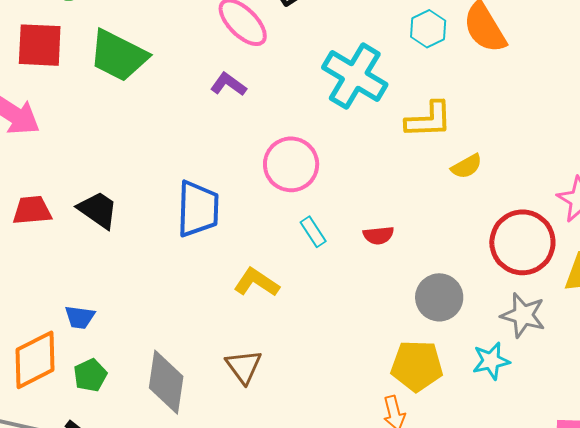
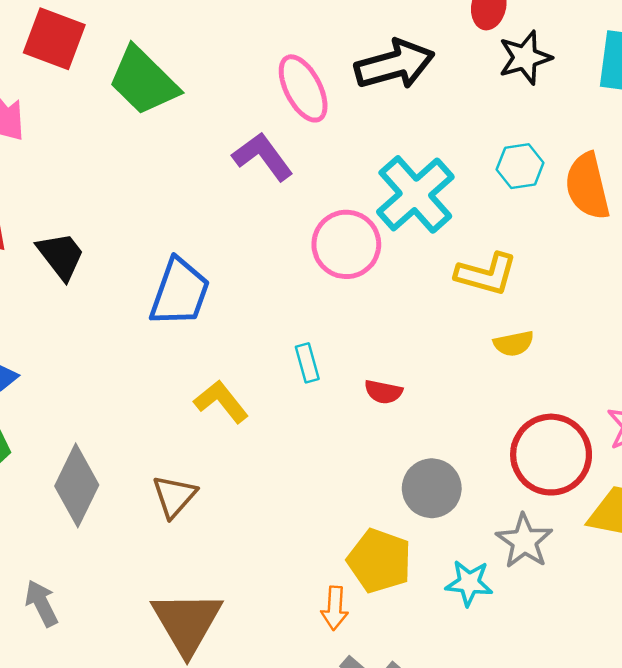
purple L-shape: (228, 84) -> (263, 157), size x1.4
pink circle: (291, 164) -> (346, 244), moved

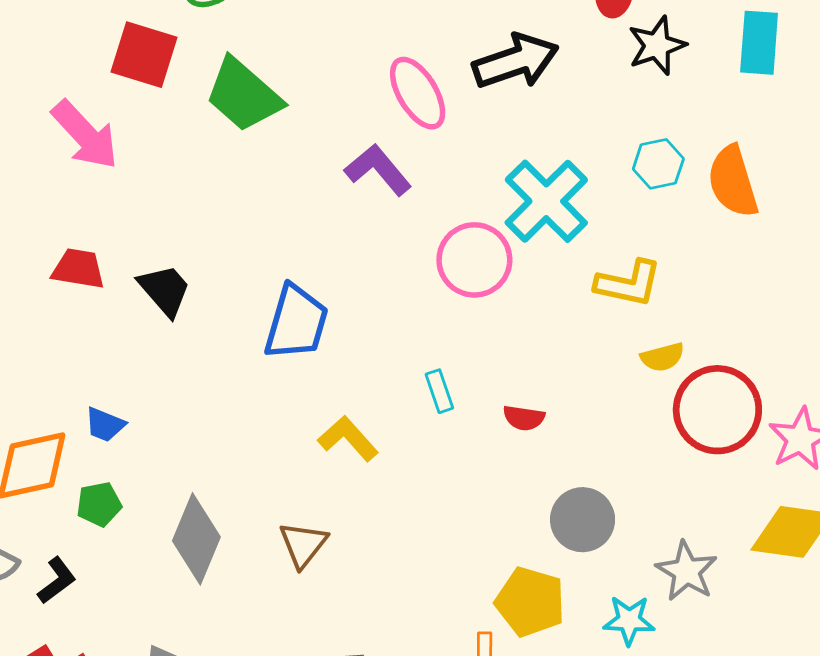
red circle: (551, 455) -> (717, 410), moved

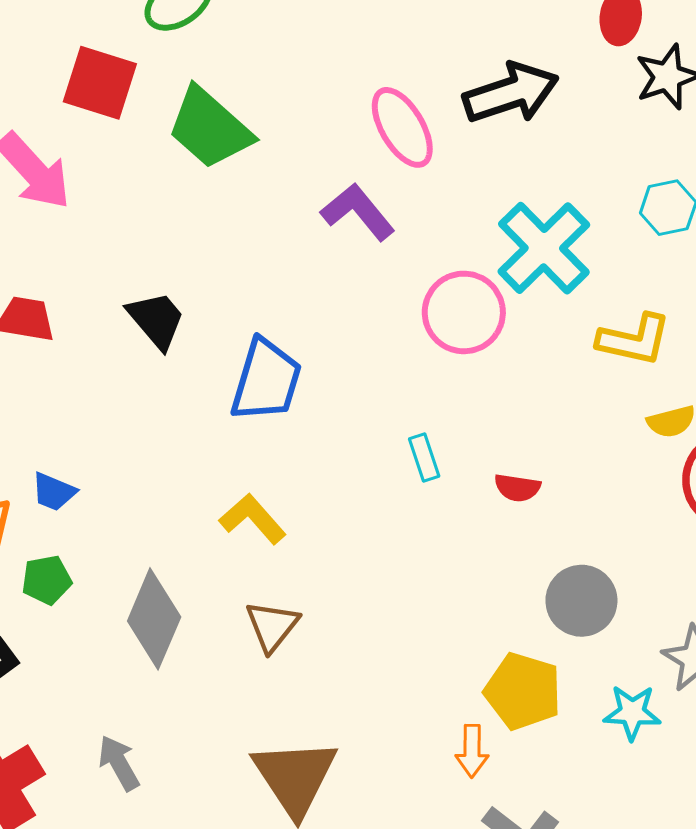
black trapezoid: (165, 290) -> (156, 320), moved
yellow L-shape: (348, 439) -> (253, 519), moved

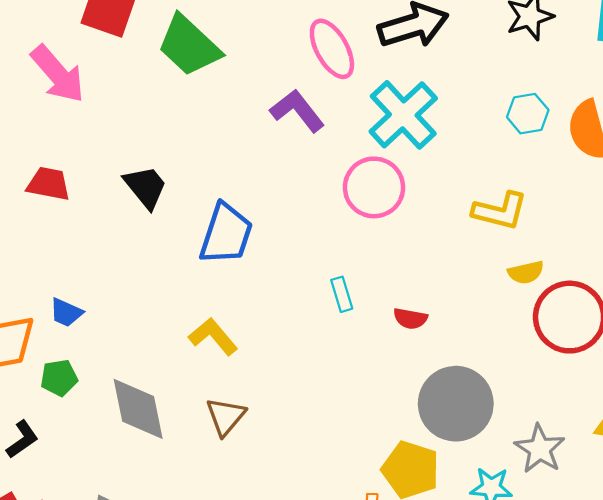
cyan cross: (544, 248) -> (403, 115), moved
gray circle: (581, 601) -> (456, 404), size x1.4
gray diamond: (154, 619) -> (138, 409), turned -36

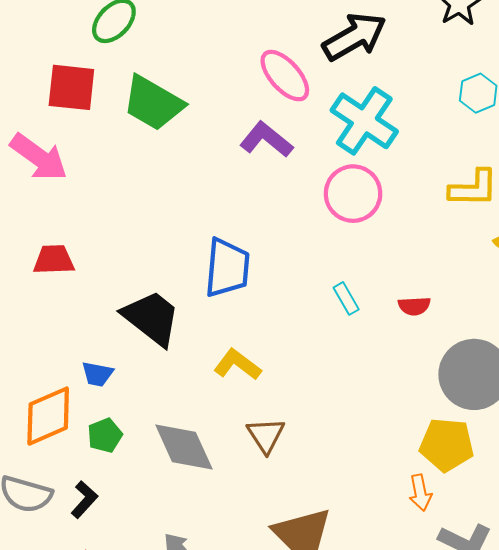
black trapezoid: (146, 187) -> (151, 318), moved, size x1.4

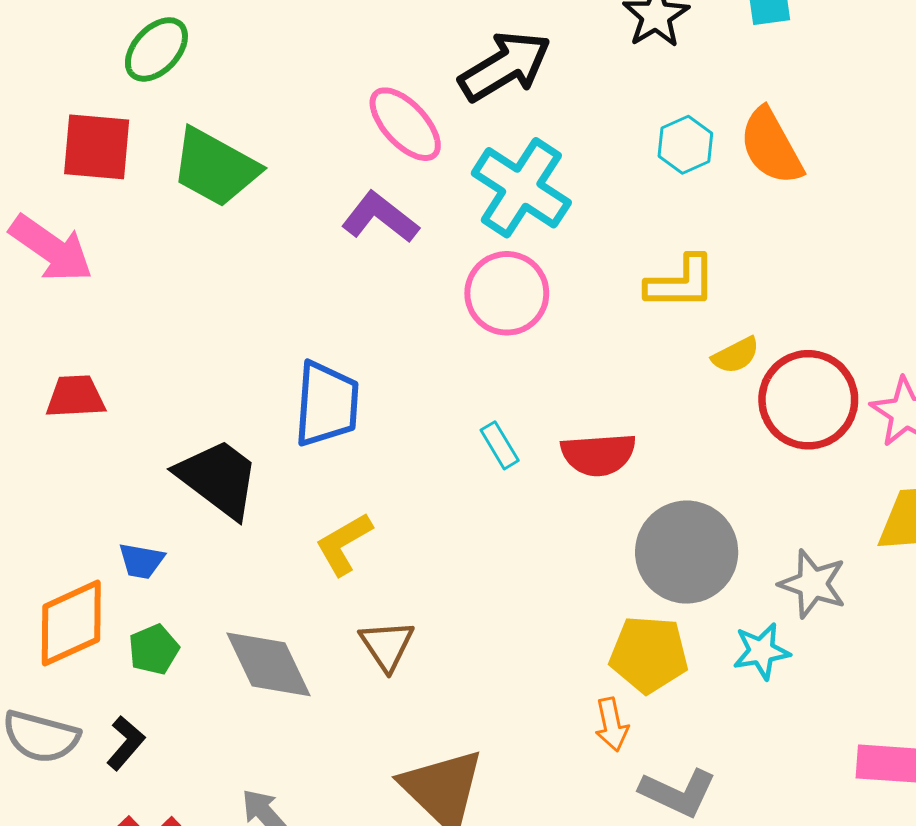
red semicircle: (414, 306) -> (598, 455), size x1.6
yellow L-shape: (237, 365) -> (344, 544), turned -66

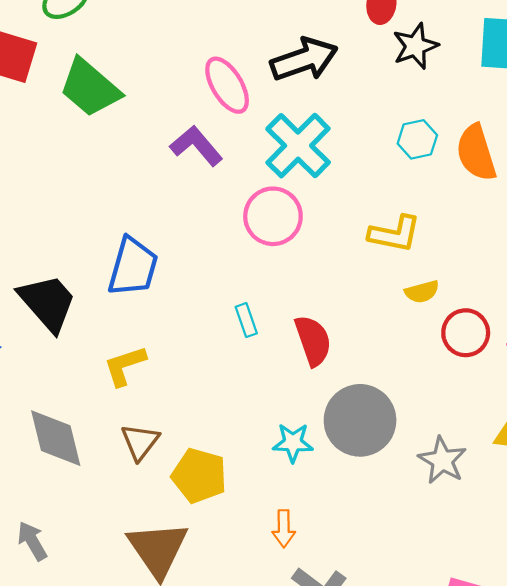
red circle: (808, 400) -> (466, 333), size x0.7
red semicircle: (598, 455) -> (313, 341), turned -117
cyan star: (761, 651) -> (293, 443), moved
yellow pentagon: (649, 654) -> (199, 476), moved

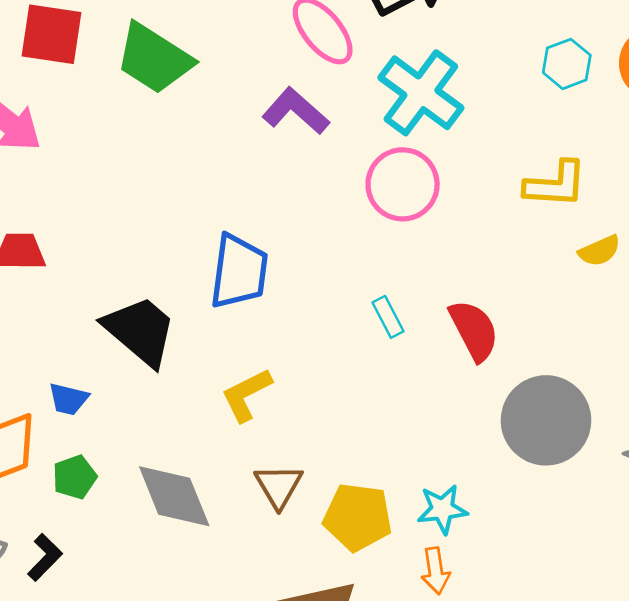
cyan star: (293, 443) -> (442, 509), moved
orange arrow: (284, 529) -> (435, 571), moved

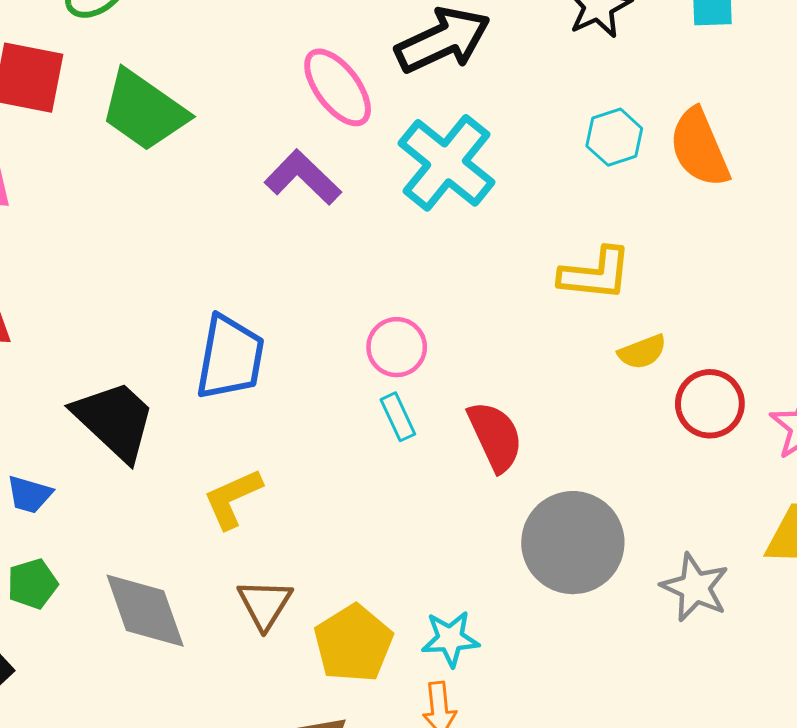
pink circle: (403, 184) -> (397, 347), moved, size x0.7
yellow pentagon: (358, 517) -> (353, 643), turned 30

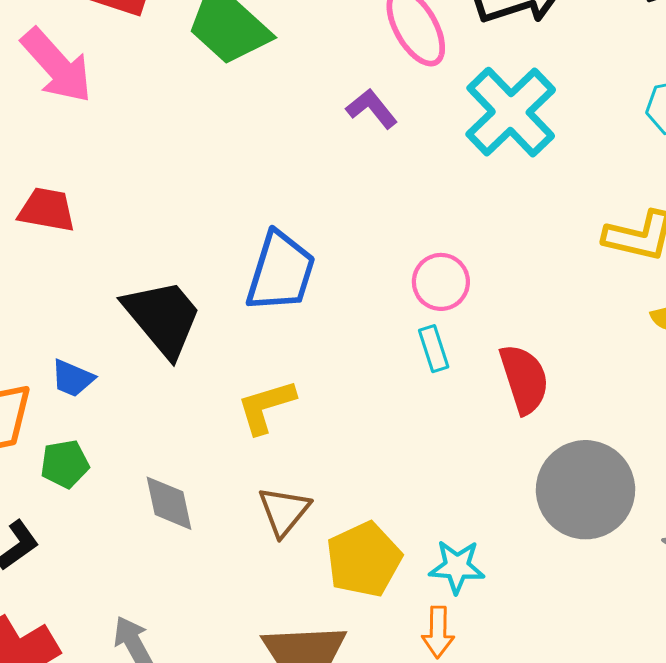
purple L-shape: (303, 177) -> (372, 109), size x0.7
gray diamond: (145, 611) -> (169, 503), size x0.7

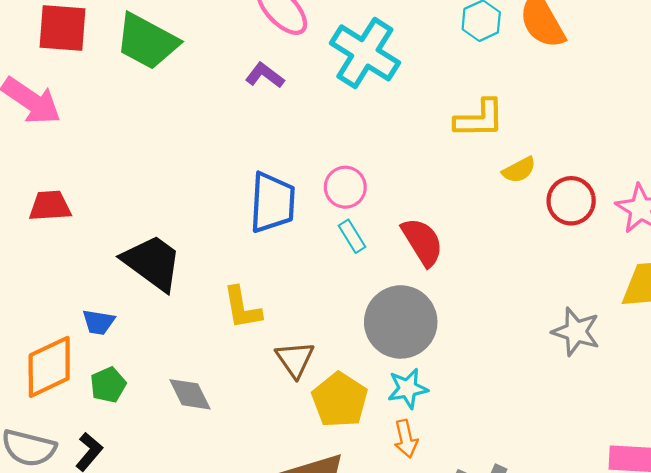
blue trapezoid: (281, 272) -> (272, 203), moved
yellow L-shape: (266, 407) -> (242, 308), turned -69
gray circle: (585, 490) -> (401, 322), moved
brown triangle: (284, 511) -> (295, 359), moved

